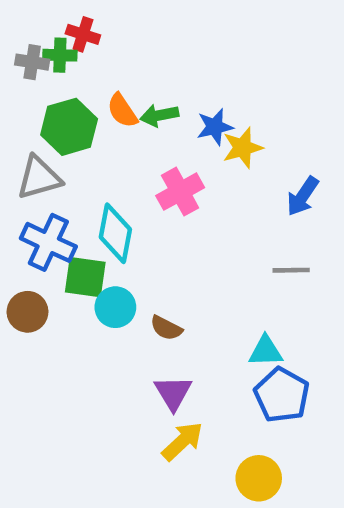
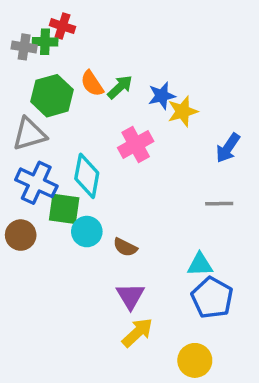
green arrow: (159, 115) -> (120, 87), turned 148

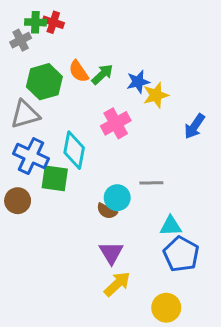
green cross: (45, 42) -> (35, 22), moved
gray cross: (24, 47) -> (21, 40), turned -36
gray line: (219, 204) -> (151, 183), moved
cyan circle: (87, 232) -> (117, 198), moved

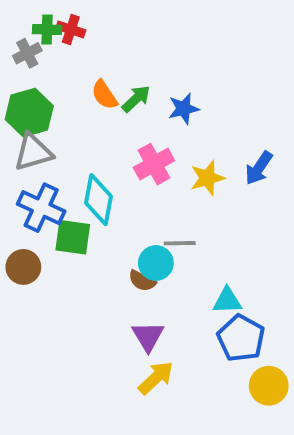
green hexagon: (44, 82) -> (29, 113), moved
yellow star: (156, 95) -> (207, 178), moved
gray line: (151, 183) -> (180, 243), moved
yellow circle: (166, 308) -> (269, 386), moved

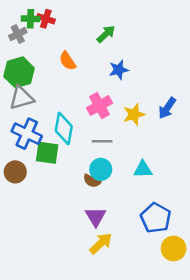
green arrow: (136, 99) -> (106, 34), moved
gray line: (180, 243) -> (102, 141), moved
cyan triangle: (227, 301) -> (143, 169), moved

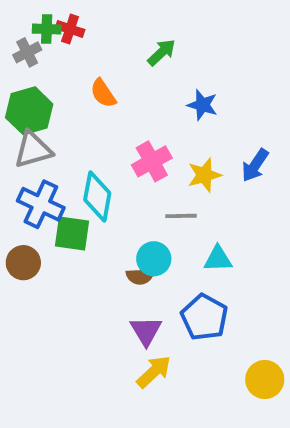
blue star: (119, 70) -> (202, 105), moved, turned 30
gray line: (102, 141) -> (181, 216), moved
brown semicircle: (92, 181) -> (140, 276), turned -30
blue pentagon: (156, 218) -> (204, 317), moved

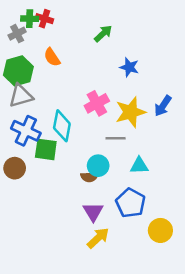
orange semicircle: (103, 93) -> (52, 57), moved
yellow star: (204, 175) -> (131, 112), size x1.4
yellow circle: (265, 380) -> (160, 230), moved

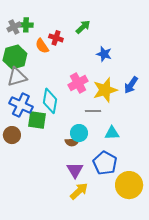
green cross: (30, 19) -> (26, 25), moved
red cross: (45, 19) -> (56, 38), moved
yellow circle: (160, 230) -> (129, 185), size x1.4

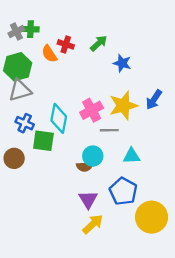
green arrow: (83, 27) -> (99, 43), moved
pink cross: (78, 83) -> (92, 110), moved
blue cross: (21, 105) -> (25, 123), size x0.7

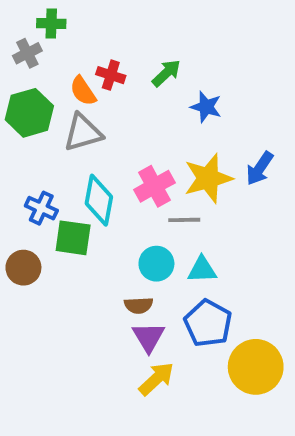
green cross: (31, 29) -> (51, 23), moved
gray triangle: (20, 90) -> (83, 133), moved
cyan triangle: (132, 156) -> (202, 270), moved
brown semicircle: (85, 167) -> (139, 305), moved

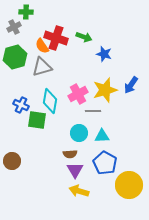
green arrow: (166, 73) -> (84, 37), turned 63
red cross: (111, 75) -> (56, 38), size x1.6
brown circle: (23, 268) -> (12, 161), moved
yellow arrow: (156, 379) -> (79, 191), turned -120

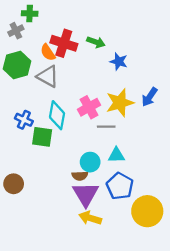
gray triangle: (42, 67) -> (48, 76), turned 45
cyan circle: (79, 133) -> (90, 162), moved
purple triangle: (75, 170) -> (86, 194), size x1.4

